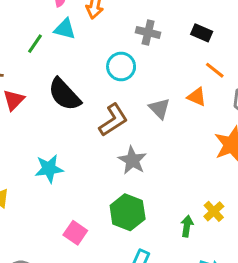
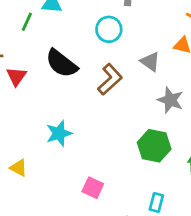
gray star: (132, 160) -> (170, 100), moved
green hexagon: (128, 212) -> (154, 146), moved

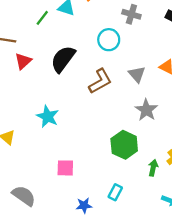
black semicircle: (62, 63) -> (63, 59), turned 76
cyan star: (59, 133) -> (48, 116), turned 30
pink square: (93, 188) -> (65, 168), turned -36

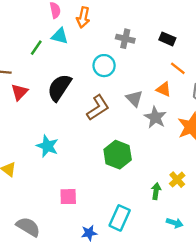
gray star: (146, 110) -> (155, 117), moved
green hexagon: (124, 145) -> (118, 155), moved
cyan rectangle: (115, 192) -> (120, 218), size x1.5

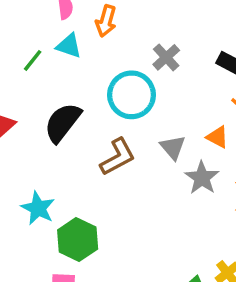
gray cross: (125, 39) -> (166, 57), turned 30
cyan circle: (104, 66) -> (132, 95), size x1.4
green hexagon: (118, 155) -> (78, 239), moved

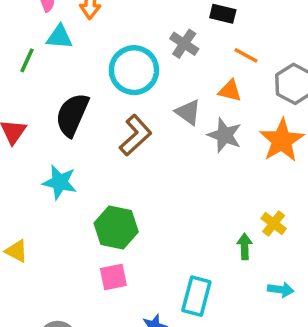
gray cross: (166, 57) -> (184, 44), moved
cyan star: (38, 208) -> (60, 182), moved

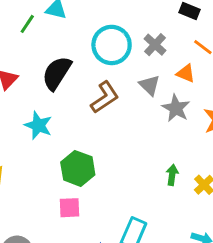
gray cross: (184, 44) -> (155, 45), moved
green arrow: (245, 246) -> (172, 175), moved

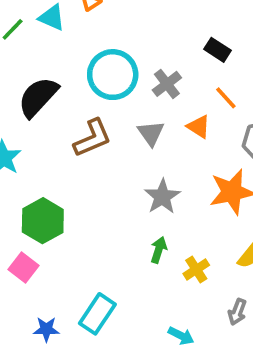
gray star: (176, 108) -> (162, 197), moved
pink square: (69, 208) -> (24, 268), turned 30

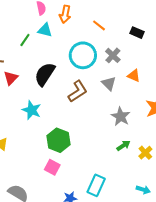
orange line: (226, 98) -> (99, 25), moved
green arrow: (159, 250) -> (123, 146), turned 48

